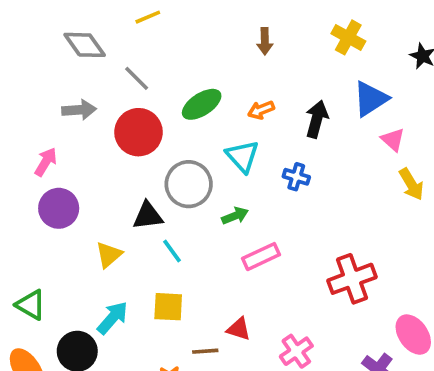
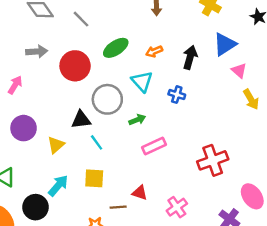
gray line: (137, 78) -> (81, 19), moved
purple circle: (59, 208) -> (24, 128), moved

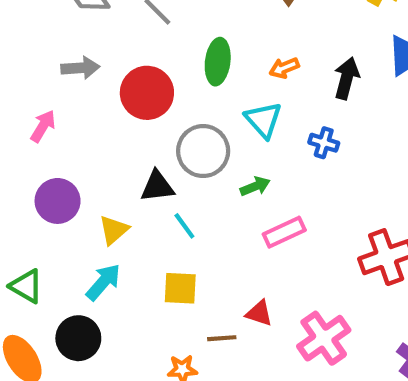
green ellipse: (116, 48) -> (218, 62), turned -50
cyan arrow: (58, 186) -> (103, 282), moved
pink cross: (177, 207) -> (324, 338), size x1.4

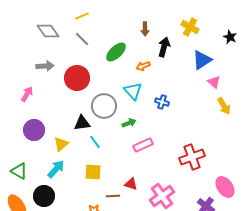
green ellipse: (218, 62) -> (116, 52), moved, turned 40
black arrow: (347, 78) -> (164, 47), moved

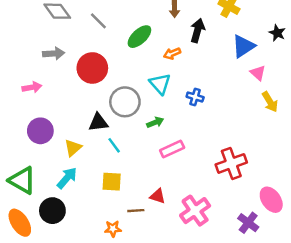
black star: (230, 37) -> (277, 33), moved
pink arrow: (27, 94) -> (32, 87), turned 49
green triangle: (19, 171) -> (22, 180), size x1.4

